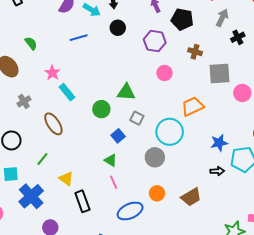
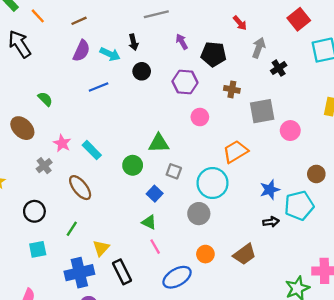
pink star: (52, 73) -> (62, 143), moved
yellow triangle: (66, 179) -> (101, 248), turned 42
blue cross: (31, 196) -> (79, 273), moved, turned 35

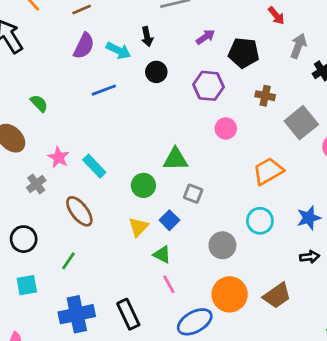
purple arrow: (182, 42) -> (205, 37), turned 84
gray square: (262, 111) -> (301, 123), turned -30
cyan circle: (213, 183) -> (260, 221), moved, size x0.7
yellow triangle: (101, 248) -> (138, 227), moved
orange circle: (205, 254) -> (230, 294), size x1.6

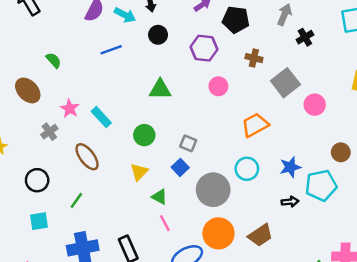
green triangle: (175, 159) -> (160, 89), moved
blue square: (169, 220) -> (180, 167), moved
gray circle: (222, 245) -> (213, 190), size x1.4

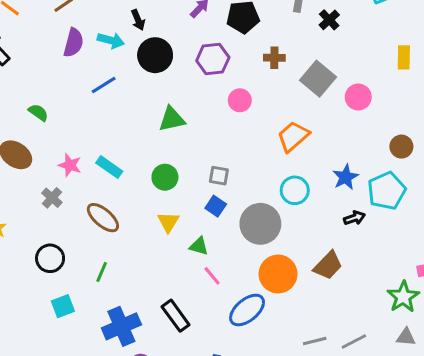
black circle: (158, 35) -> (155, 55), size x1.5

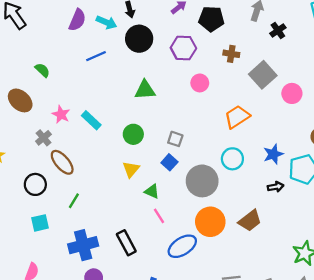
brown ellipse: (103, 218) -> (62, 162), moved

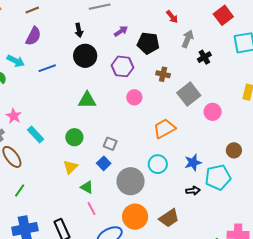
cyan arrow: (106, 22) -> (16, 61), moved
cyan rectangle: (91, 120) -> (36, 135), moved

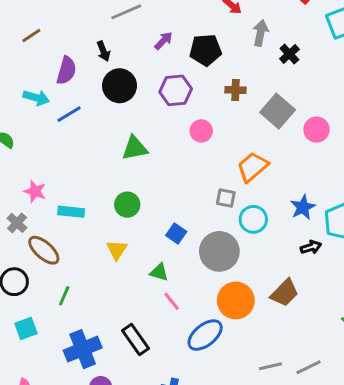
purple semicircle: (33, 36) -> (66, 71), moved
cyan arrow: (16, 61) -> (36, 98), moved
cyan rectangle: (36, 135) -> (71, 212), turned -30
gray square: (110, 144) -> (226, 198), moved
yellow triangle: (70, 167) -> (117, 250), moved

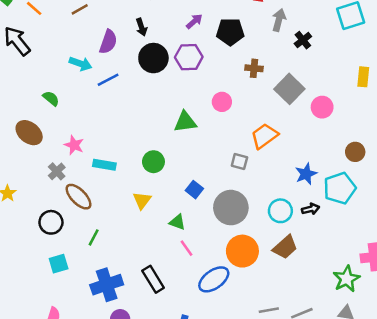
purple hexagon: (176, 90) -> (189, 57), moved
green triangle: (135, 148) -> (185, 122), moved
cyan circle: (253, 219) -> (280, 211), moved

